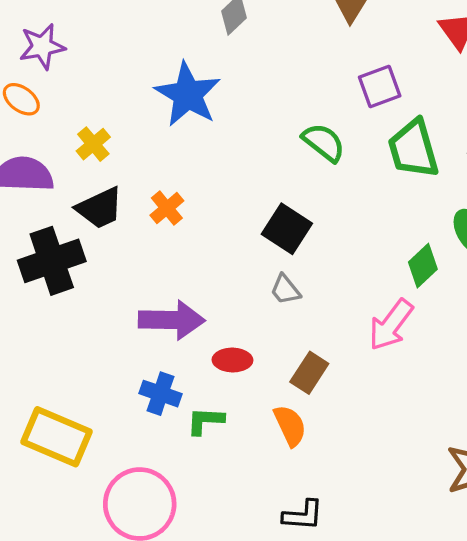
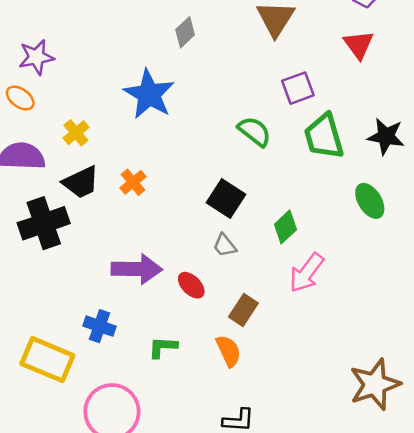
green diamond: (423, 266) -> (285, 227), moved
red ellipse: (232, 360) -> (191, 285), moved, turned 44
blue cross: (160, 394) -> (100, 326), moved

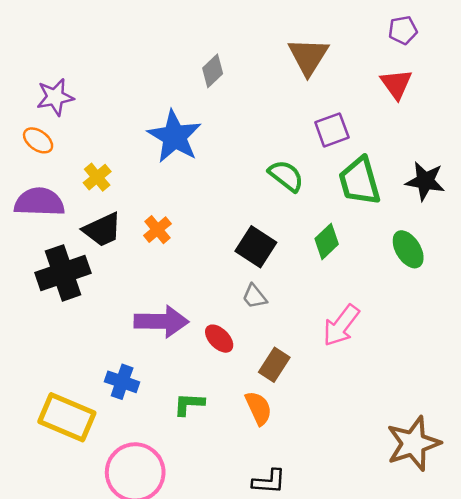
green diamond: (285, 227) -> (327, 241), moved

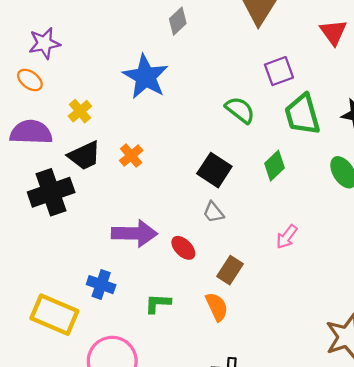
pink arrow: (341, 325) -> (287, 237), size x0.7

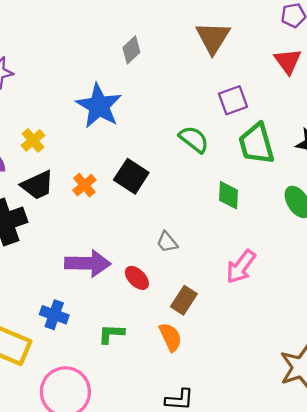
green diamond: (275, 166) -> (229, 195), turned -44
black square: (214, 170) -> (131, 176), moved
pink arrow: (287, 237) -> (241, 267), size x1.4

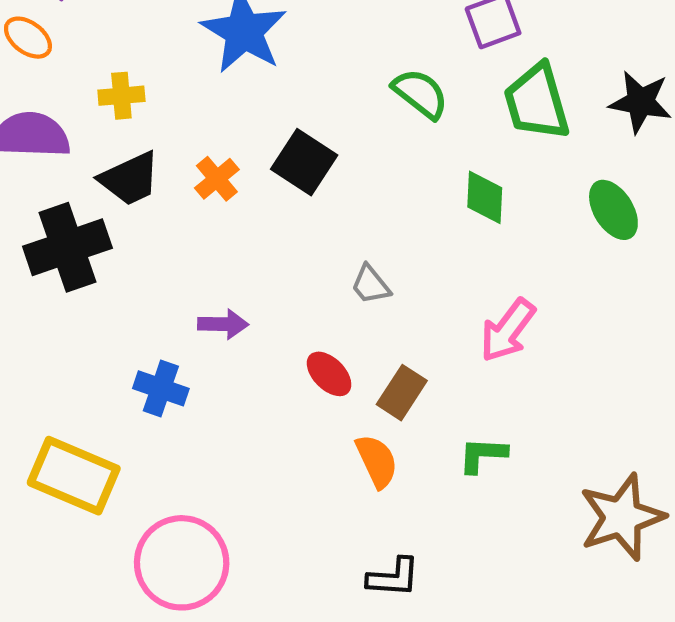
yellow cross: (33, 140) -> (121, 96), turned 35
purple arrow: (88, 263) -> (223, 324), size x0.6
red ellipse: (137, 278) -> (329, 374), moved
blue cross: (54, 315) -> (161, 388), moved
green L-shape: (111, 334) -> (483, 455), moved

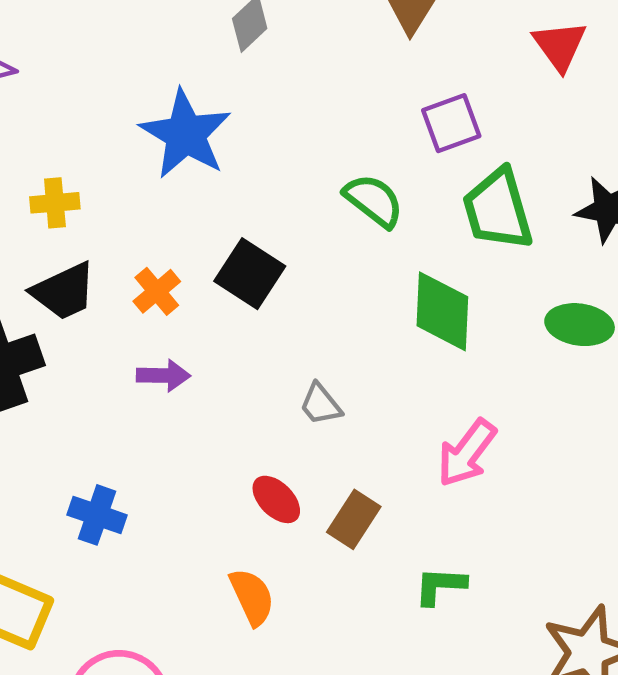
green diamond: (485, 197) -> (442, 311), size x1.4
green ellipse: (613, 210) -> (580, 325), turned -50
purple arrow: (223, 324) -> (163, 375), moved
orange semicircle: (377, 461) -> (252, 597), moved

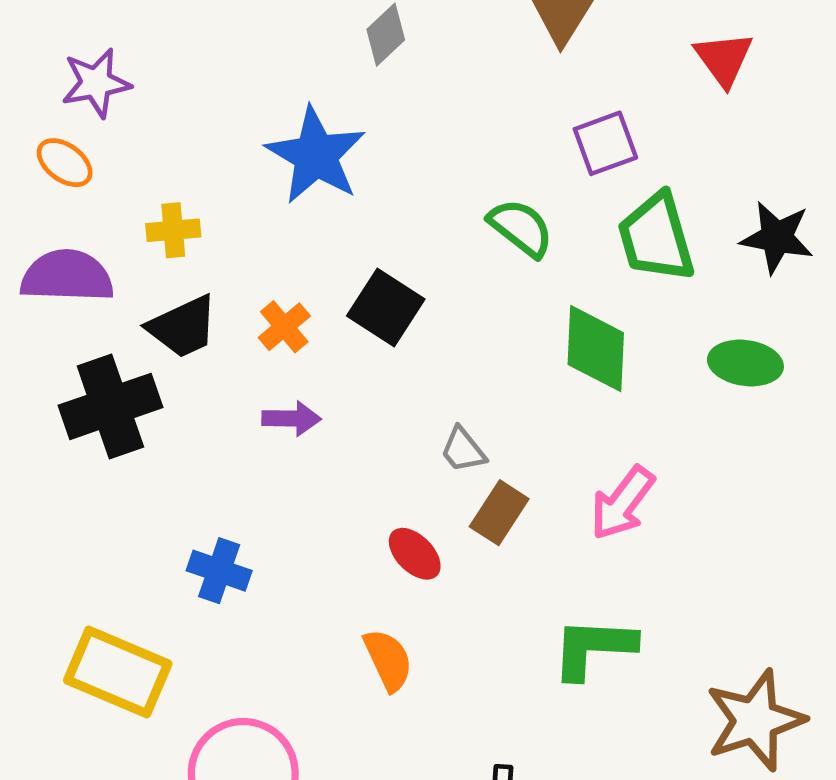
brown rectangle: (354, 519) -> (499, 513), moved
green L-shape: (440, 586) -> (593, 648), size x1.5

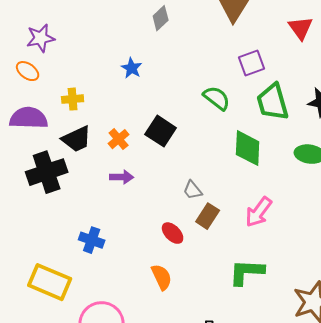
blue star: (316, 155) -> (132, 68), size x0.5

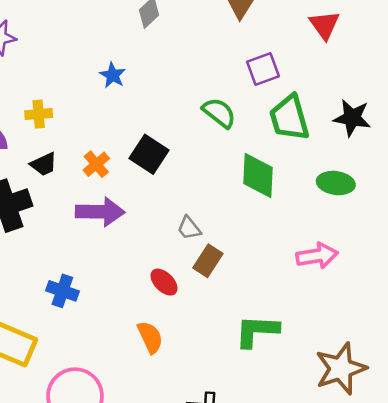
black trapezoid: (77, 139) -> (44, 164), size x0.7
purple arrow: (122, 177) -> (100, 212), size x1.6
pink arrow: (259, 212) -> (317, 256), moved, turned -136

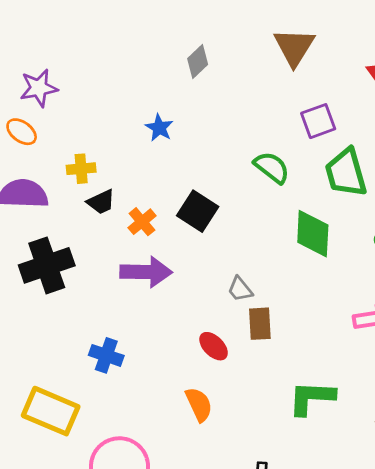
black trapezoid: (44, 164) -> (101, 202), moved
brown rectangle: (208, 261) -> (260, 324), turned -36

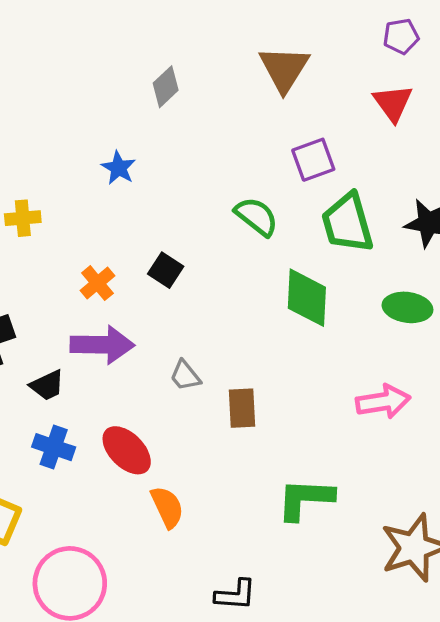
black trapezoid: (101, 202) -> (47, 385), moved
black square: (198, 211) -> (166, 270), size x0.7
gray trapezoid: (240, 289) -> (185, 376), moved
red ellipse: (214, 346) -> (127, 450), moved, size x1.4

